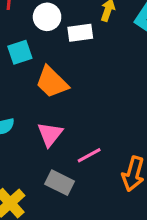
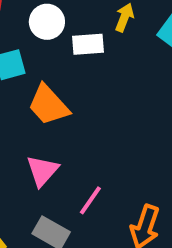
pink line: (89, 155) -> (90, 200), turned -30

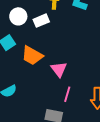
pink triangle: (42, 171) -> (59, 69), moved

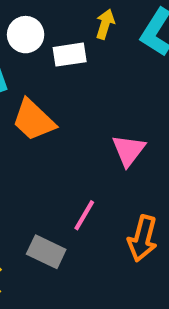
pink triangle: (59, 69) -> (129, 150), moved

